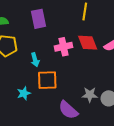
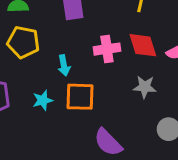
cyan star: (24, 93) -> (43, 100), moved
gray star: (90, 95) -> (145, 87), moved

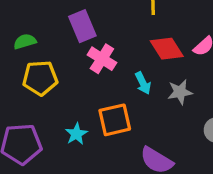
pink cross: (107, 49) -> (102, 59), moved, turned -35
cyan arrow: (64, 65) -> (143, 83), moved

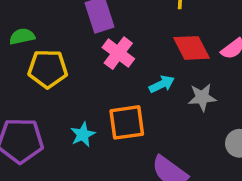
green semicircle: (25, 41) -> (22, 36), moved
cyan arrow: (143, 83) -> (162, 84), turned -95

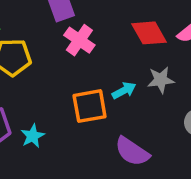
cyan arrow: (162, 84) -> (124, 90), moved
cyan star: (83, 134) -> (33, 136), moved

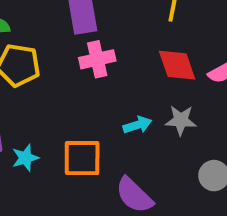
pink cross: (79, 40) -> (97, 59), turned 32
orange square: (90, 106) -> (82, 158), moved

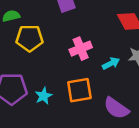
pink cross: (97, 59) -> (81, 49), moved

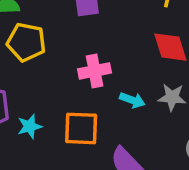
cyan arrow: (111, 63) -> (132, 100), turned 36

